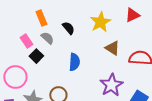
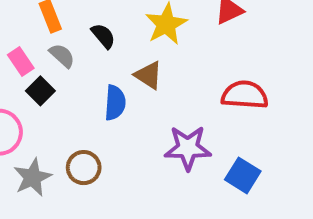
brown triangle: (112, 48) -> (148, 75), moved
purple star: (111, 85) -> (188, 148), turned 30

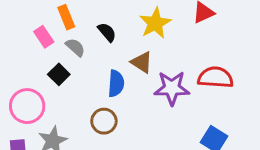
pink rectangle: (21, 61) -> (44, 37), moved
purple star: (188, 148) -> (172, 88), moved
brown circle: (84, 168) -> (104, 121), moved

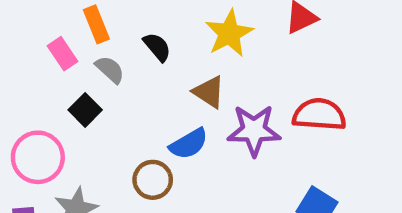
blue semicircle: (116, 83) -> (189, 144), moved, turned 56

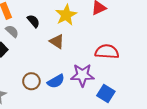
purple star: (254, 130) -> (82, 75), moved
blue semicircle: (189, 144) -> (56, 81), moved

